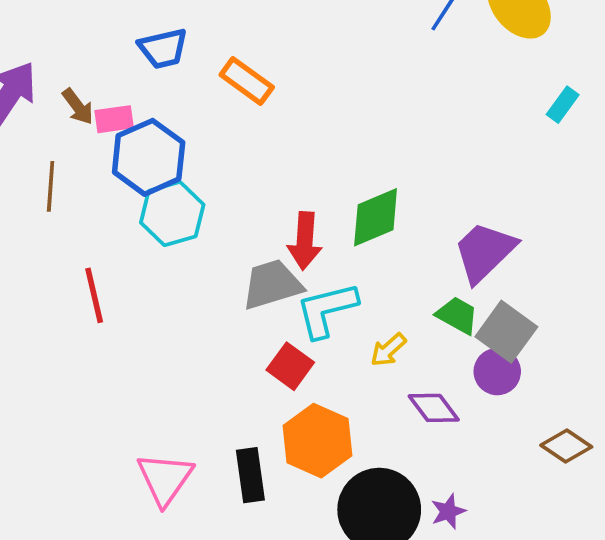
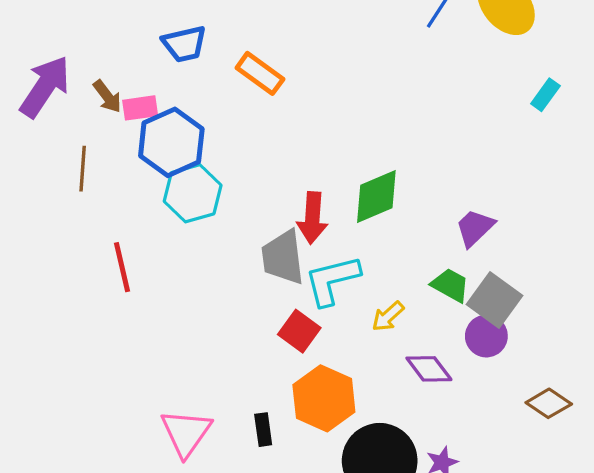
purple trapezoid: (485, 252) -> (475, 228), size x0.7
gray trapezoid: (272, 284) -> (283, 257), turned -80
black rectangle: (250, 475) -> (263, 430), size x0.7

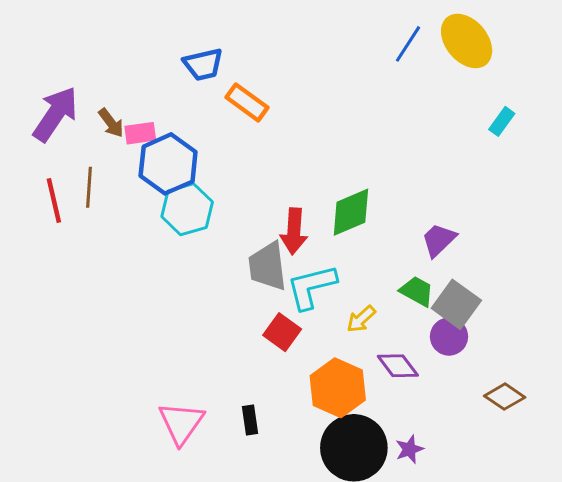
blue trapezoid: (184, 44) -> (203, 64), moved
red line: (122, 267) -> (54, 200), moved
orange hexagon: (324, 398) -> (338, 388), moved

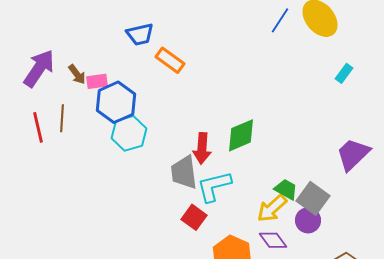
purple trapezoid: (439, 240) -> (353, 154), moved, size x1.4
yellow arrow: (361, 319) -> (272, 208), moved, size x1.5

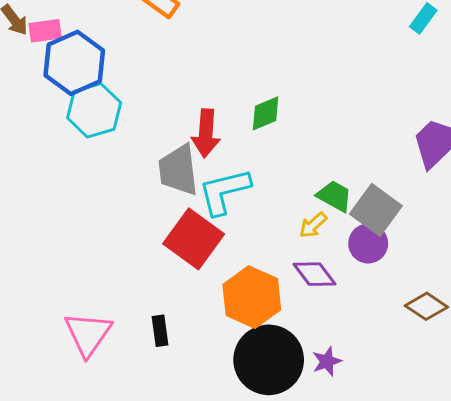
green diamond: (241, 135) -> (266, 113), size x0.7
yellow arrow: (272, 208) -> (313, 225), size x0.6
red square: (194, 217) -> (194, 239), size x1.5

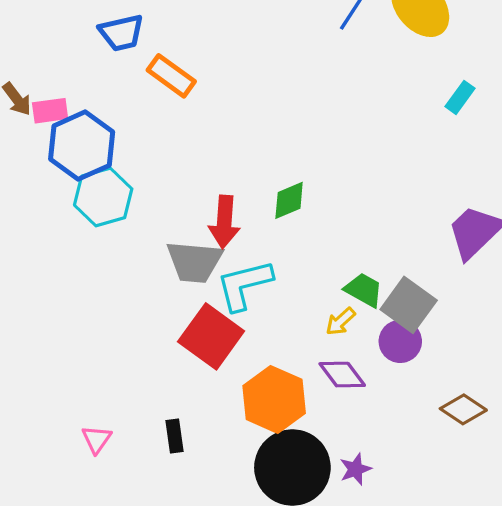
gray trapezoid: (178, 170) -> (194, 262), turned -78
pink triangle: (88, 334) -> (97, 439), size x0.6

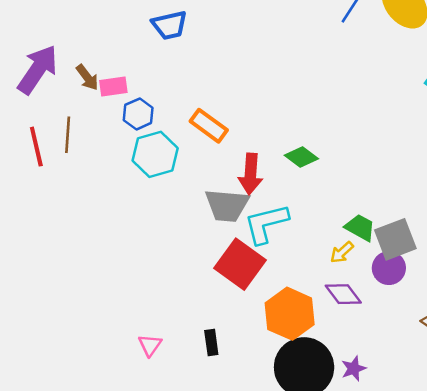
orange rectangle: (171, 76) -> (209, 126), moved
blue hexagon: (82, 146) -> (138, 114), size x0.6
green diamond: (289, 200) -> (301, 157), turned 60
gray square: (409, 305) -> (395, 239), turned 33

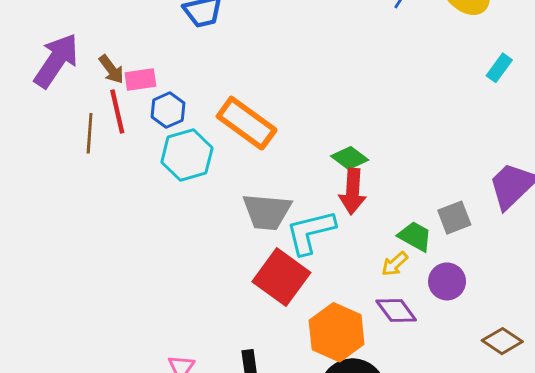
orange rectangle: (209, 126) -> (247, 123), size x1.4
red line: (36, 147) -> (117, 111), moved
red arrow: (250, 174) -> (353, 191), moved
gray square: (395, 239) -> (454, 218), moved, size x0.7

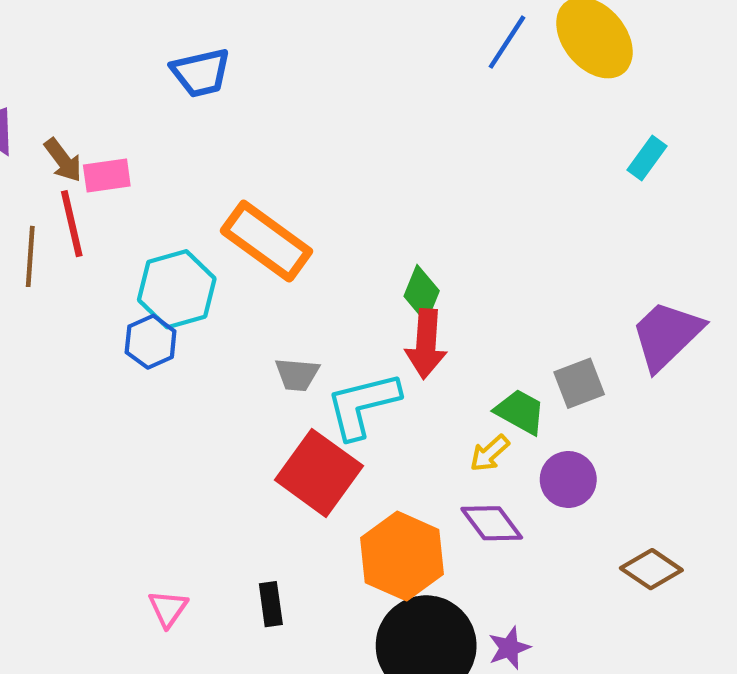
blue hexagon: (168, 110) -> (151, 342), moved
green diamond: (350, 158) -> (422, 294), turned 75
gray trapezoid: (267, 212) -> (297, 375), size x0.6

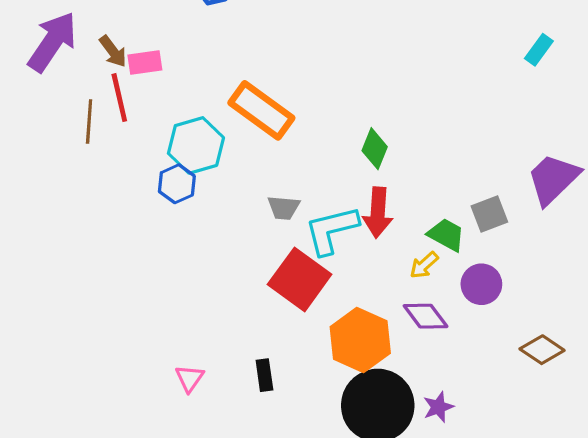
red arrow: (426, 344) -> (378, 212), moved

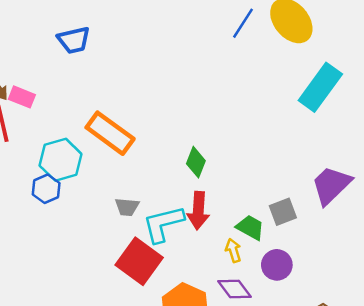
cyan rectangle: (539, 50) -> (320, 87), size x2.0
pink rectangle: (145, 63) -> (22, 97), turned 30
yellow arrow: (424, 265) -> (233, 250), turned 115

